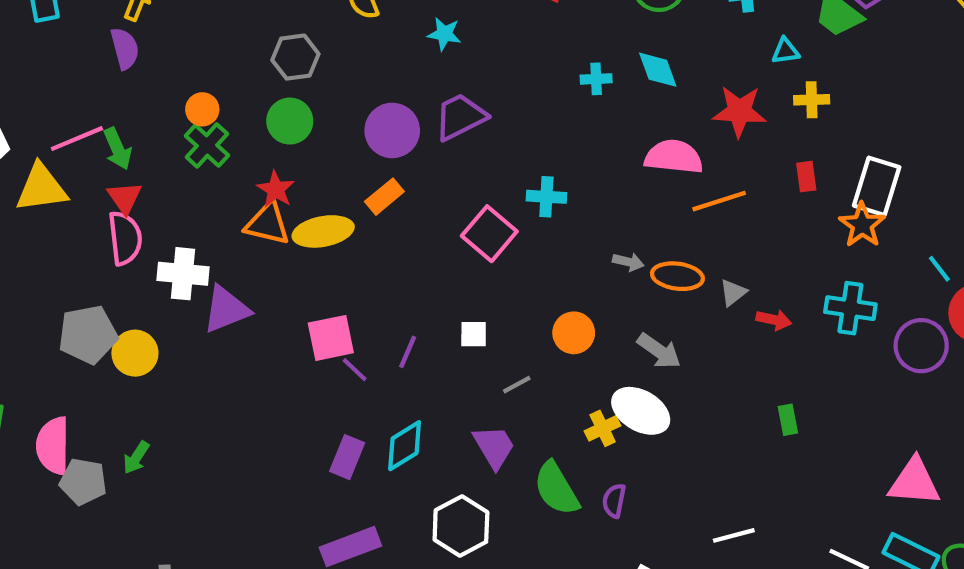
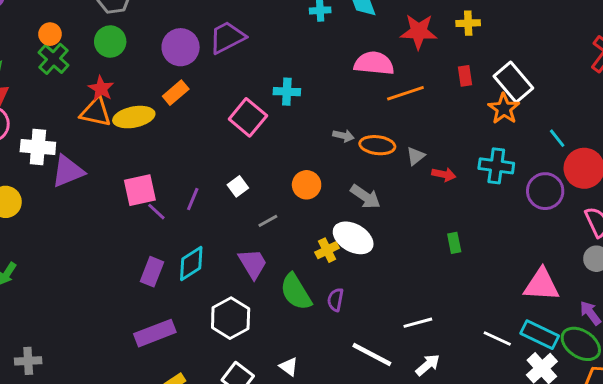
white rectangle: (877, 186) -> (513, 82), turned -57
white square: (474, 334) -> (238, 186), turned -36

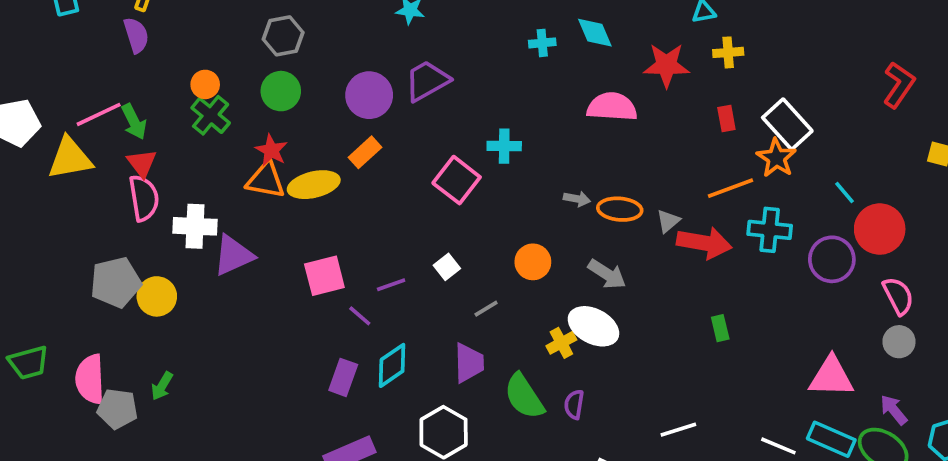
orange line: (405, 93) -> (730, 188), moved
red arrow: (444, 174) -> (704, 243), size x1.8
purple line: (193, 199) -> (391, 285), turned 50
purple line: (156, 212) -> (360, 316), moved
purple trapezoid: (253, 264) -> (469, 363), turned 32

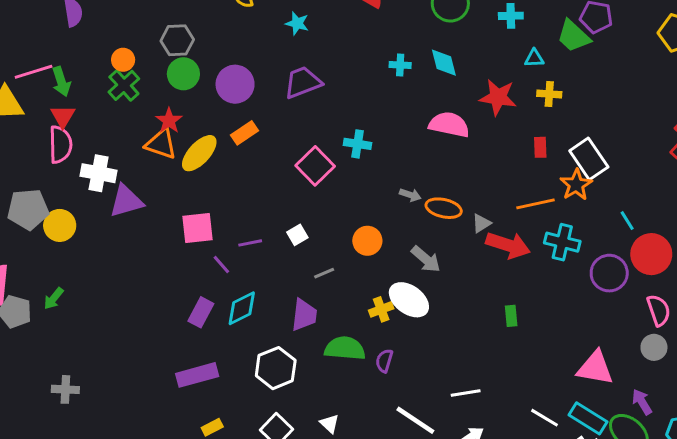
gray hexagon: (283, 36) -> (177, 40), moved
purple circle: (369, 95) -> (235, 84), moved
yellow ellipse: (314, 185) -> (199, 153), turned -42
green semicircle: (524, 396) -> (345, 348), turned 120

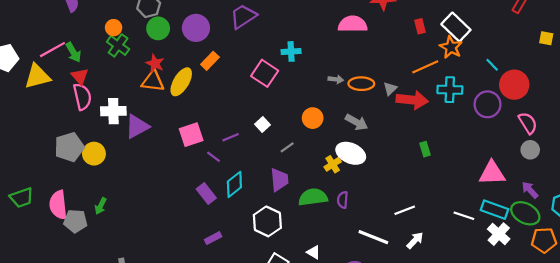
purple rectangle: (201, 312) -> (206, 193), turned -54
purple rectangle: (197, 375) -> (213, 238), size x0.6

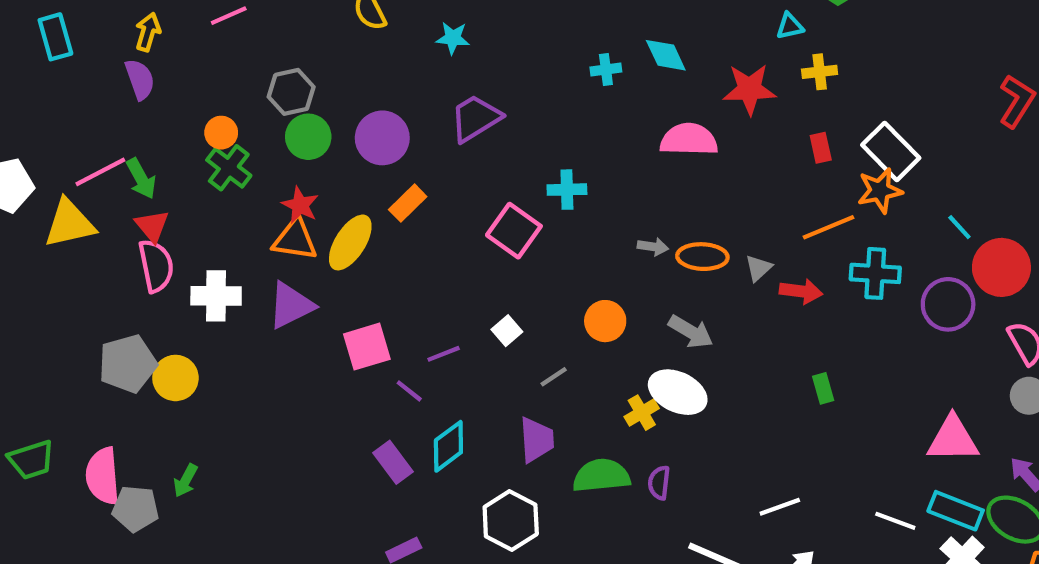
orange star: (451, 47) -> (880, 191), turned 30
red arrow: (412, 100) -> (801, 291), size x0.7
purple triangle: (137, 126) -> (291, 305), moved

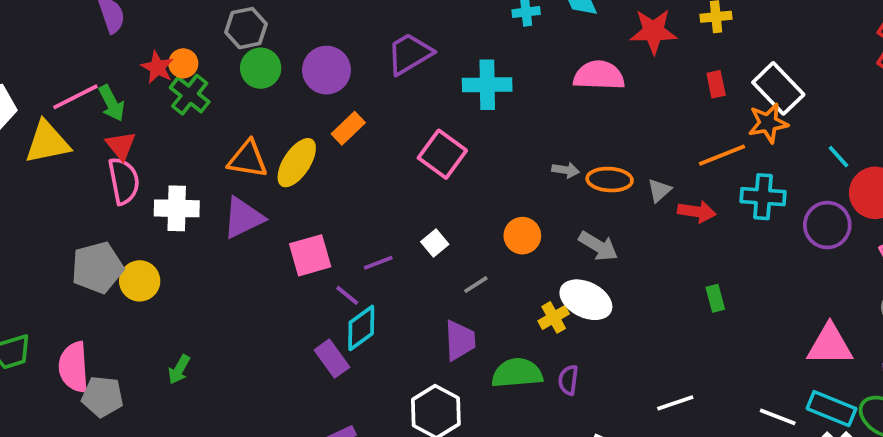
cyan cross: (567, 190) -> (487, 85), moved, size x1.4
red star: (300, 205) -> (157, 67), moved
cyan diamond: (448, 446) -> (361, 328), moved
green arrow: (186, 481) -> (179, 370), moved

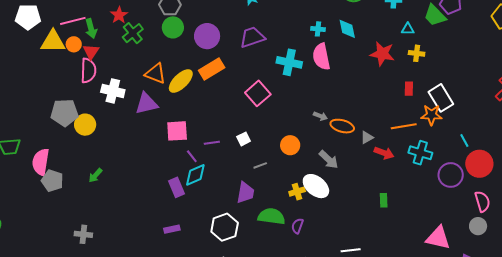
orange circle: (183, 63) -> (74, 44), moved
pink semicircle: (599, 75) -> (321, 57), moved, turned -116
orange rectangle: (348, 128) -> (212, 69), size x1.4

